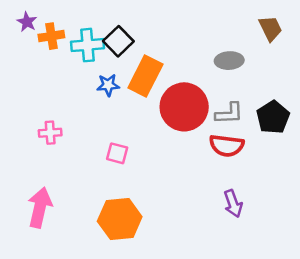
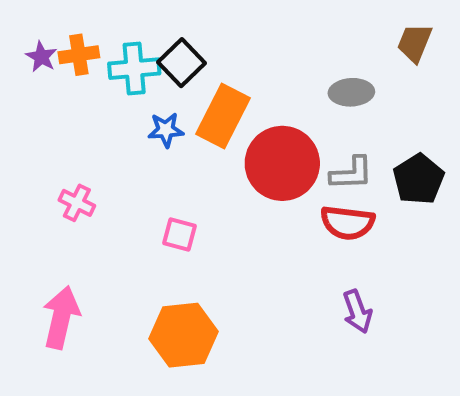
purple star: (27, 22) -> (41, 57), moved
brown trapezoid: (270, 28) -> (415, 43), turned -132
pink cross: (50, 133) -> (77, 203), turned 30

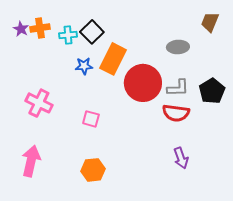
cyan cross: (134, 69) -> (68, 35), size x0.7
pink cross: (77, 203) -> (39, 103), size x1.5
orange hexagon: (184, 335) -> (93, 170), size x0.7

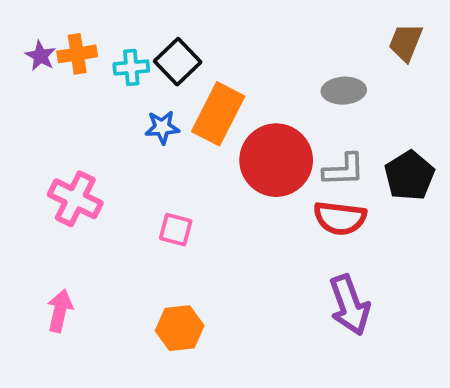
purple arrow: (181, 158) -> (350, 305), size x1.4
pink arrow: (31, 161) -> (60, 311), size x0.7

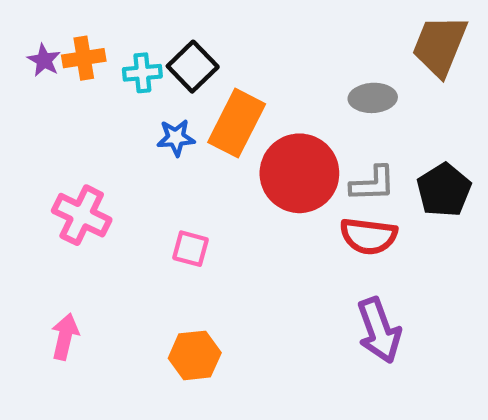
brown trapezoid: (406, 42) -> (440, 46), size x1.5

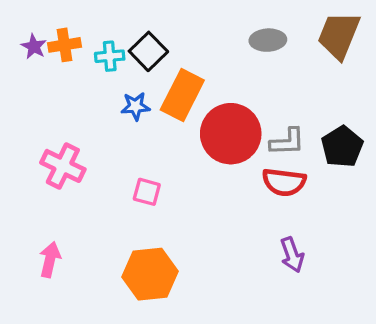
gray ellipse: (373, 98) -> (268, 40), moved
purple arrow: (379, 330) -> (292, 255), size x0.7
orange hexagon: (195, 355) -> (150, 274), size x1.4

